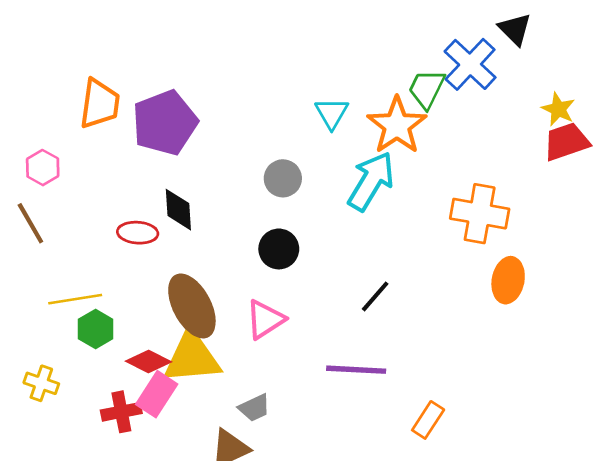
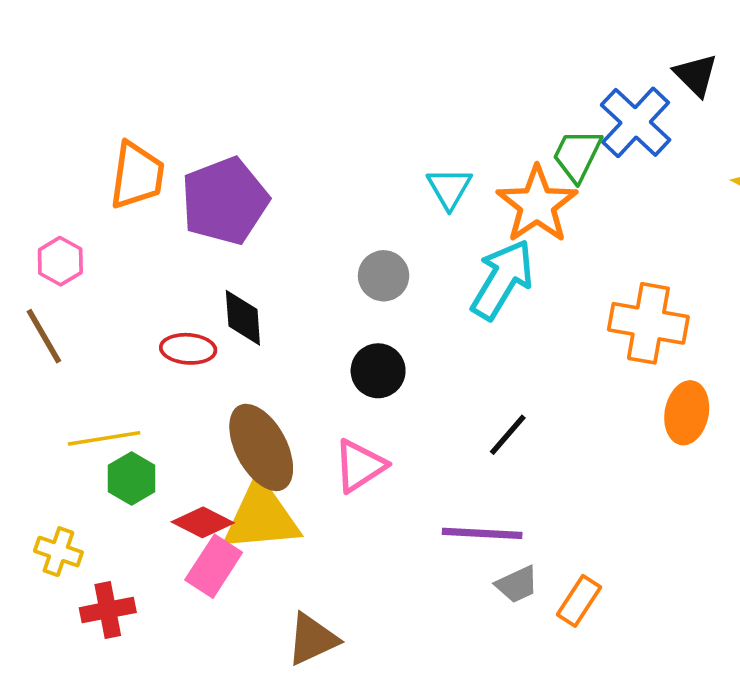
gray trapezoid: (254, 408) -> (517, 584), moved
red cross: (121, 412) -> (108, 610), moved

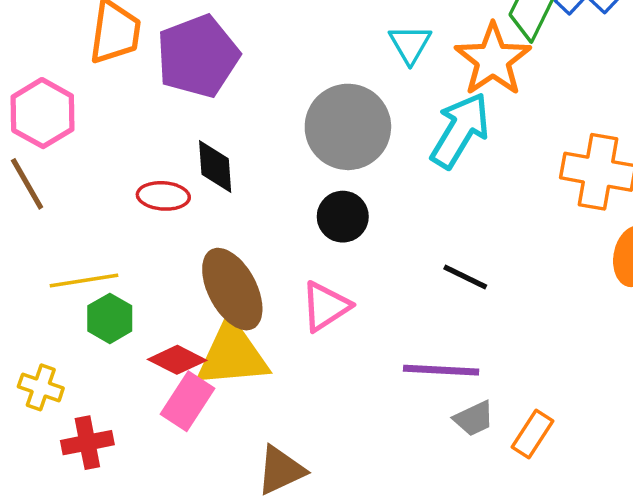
pink hexagon: (60, 261) -> (43, 113), size x1.5
gray circle: (384, 276) -> (348, 127), size x1.8
black line: (508, 435) -> (465, 277), turned 75

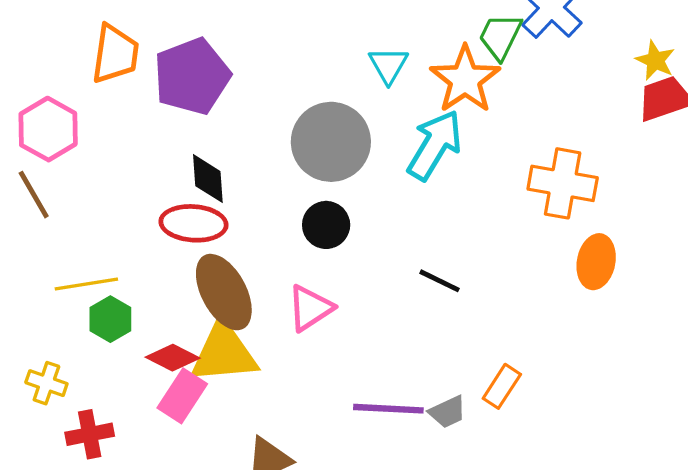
red ellipse: (163, 196) -> (193, 223), moved, size x1.4
purple line: (441, 370) -> (388, 409), moved
orange rectangle: (533, 434) -> (502, 386), moved

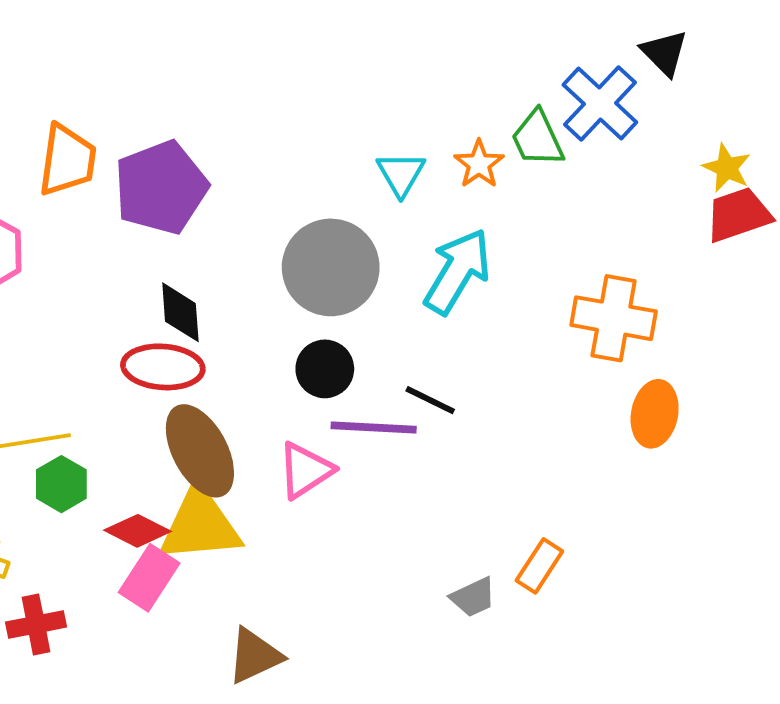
green trapezoid: (500, 36) -> (537, 139), turned -51
orange star: (465, 80) -> (479, 164), moved, size x0.6
black line: (440, 281) -> (430, 400), moved
purple line: (388, 409) -> (374, 427), moved

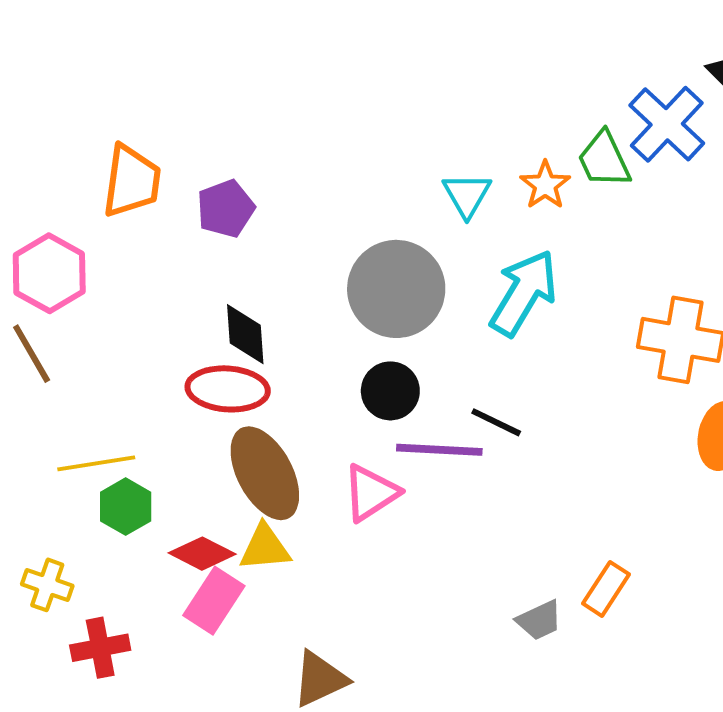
purple pentagon: (161, 187) -> (226, 209), size x0.6
yellow triangle: (200, 525) -> (265, 548), size x0.6

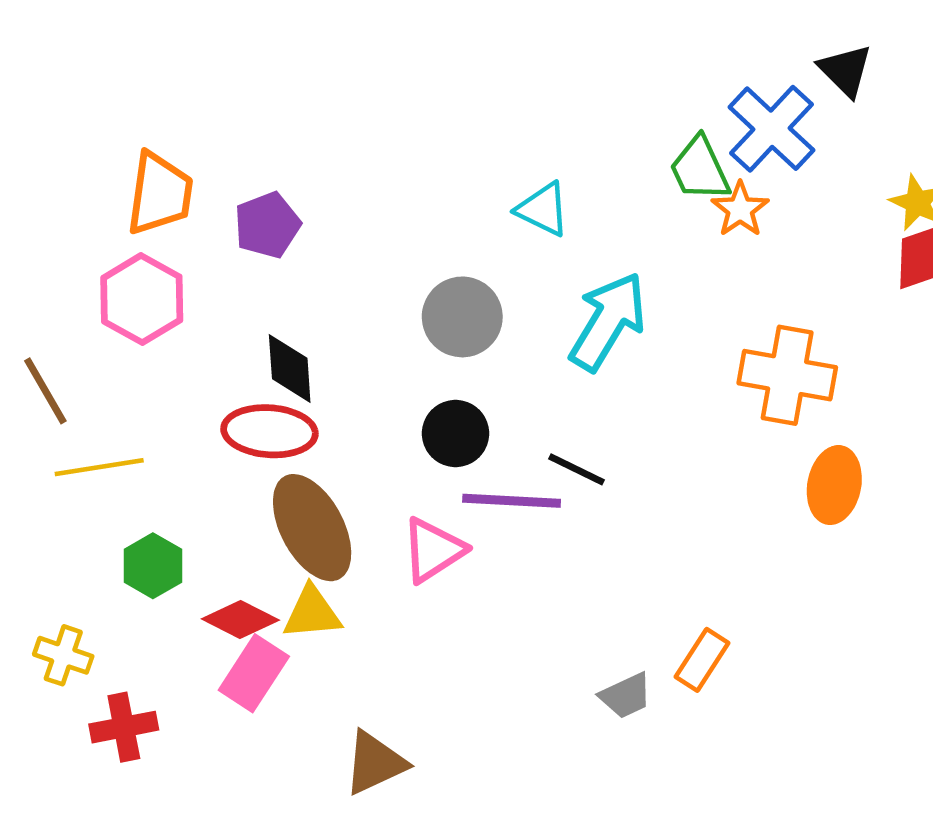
orange star: (545, 185) -> (740, 209), moved
cyan triangle: (467, 195) -> (543, 209), turned -34
pink hexagon: (49, 273) -> (142, 299), moved
gray circle: (396, 289) -> (462, 317), size x0.7
yellow line: (96, 463) -> (99, 467), moved

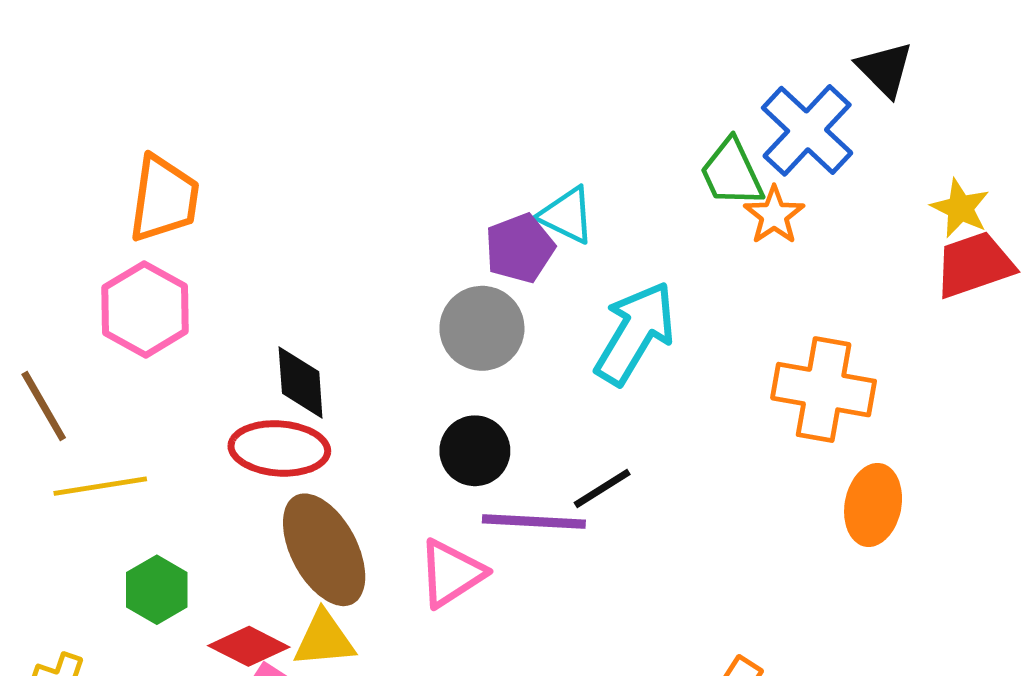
purple pentagon: (267, 225) -> (520, 248), moved
black line: (577, 469) -> (602, 489), turned -58

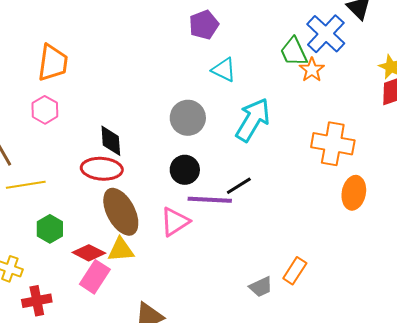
purple pentagon: (520, 248) -> (204, 25), moved
pink hexagon: (145, 309) -> (45, 110), size x0.7

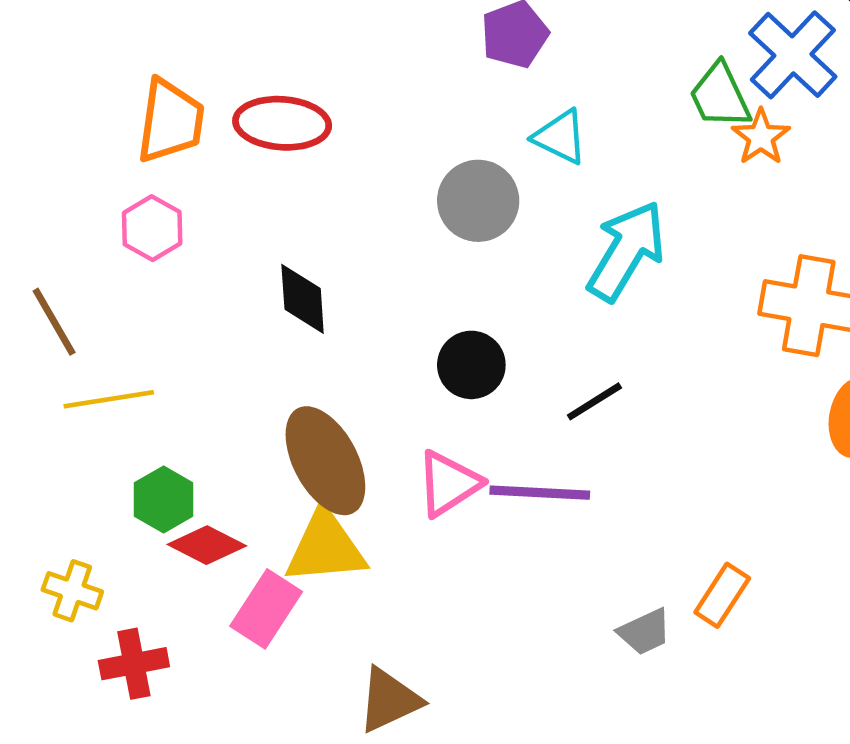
gray circle: (188, 118) -> (478, 201), moved
red ellipse: (102, 169) -> (282, 123), moved
purple line: (210, 200) -> (540, 493), moved
yellow triangle: (121, 250) -> (325, 547), size x1.4
red diamond: (89, 253) -> (207, 545), moved

